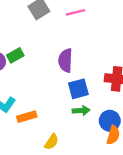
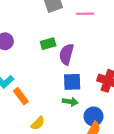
green rectangle: (15, 55) -> (48, 44), moved
orange rectangle: (27, 117) -> (21, 96), turned 56

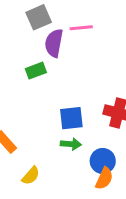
purple semicircle: (66, 54) -> (54, 43), moved

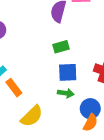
green rectangle: (36, 71) -> (61, 47), moved
yellow semicircle: (31, 176) -> (32, 116), size x1.5

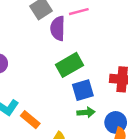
green rectangle: (61, 47) -> (70, 65), size x1.5

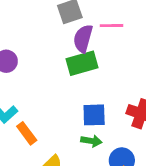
green rectangle: (70, 65) -> (82, 63), moved

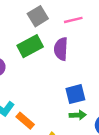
purple semicircle: (83, 39) -> (61, 49), moved
green rectangle: (82, 63) -> (30, 46), moved

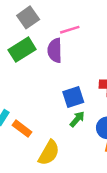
pink line: (73, 20) -> (70, 30), moved
green arrow: (78, 115) -> (77, 119), turned -42

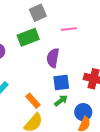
purple semicircle: (55, 50) -> (53, 58), moved
orange rectangle: (22, 129) -> (33, 101), moved

